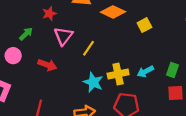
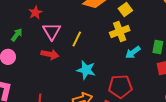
red arrow: (47, 65) -> (50, 54), moved
yellow cross: (118, 74) -> (120, 32), moved

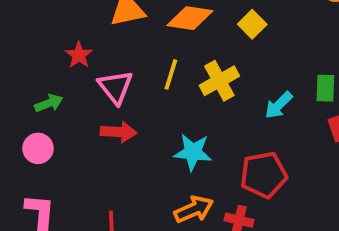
yellow cross: (120, 32) -> (219, 81), moved
green arrow: (17, 35) -> (49, 103), turned 40
yellow line: (77, 39) -> (171, 74), moved

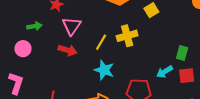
yellow line: (171, 74) -> (101, 42), moved
cyan arrow: (279, 105) -> (165, 72), moved

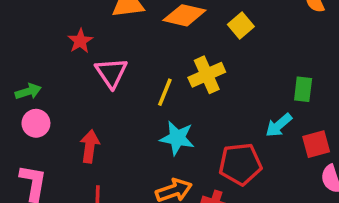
green arrow: (34, 26) -> (28, 91), moved
red arrow: (68, 50) -> (90, 146), moved, turned -90
red square: (187, 76) -> (316, 144), moved

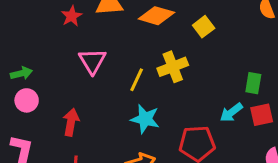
red star: (80, 41) -> (72, 16), moved
red square: (316, 144) -> (262, 115), moved

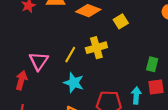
pink triangle: (92, 61) -> (39, 61), moved
cyan arrow: (231, 112) -> (136, 95), moved, turned 126

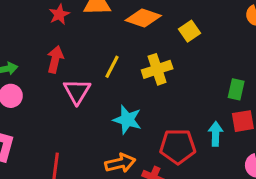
yellow line: (70, 55) -> (112, 67), moved
red arrow: (21, 80) -> (55, 59), moved

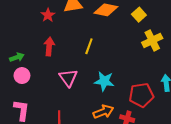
yellow cross: (157, 69) -> (152, 40), moved
pink triangle: (77, 91) -> (68, 78), moved

